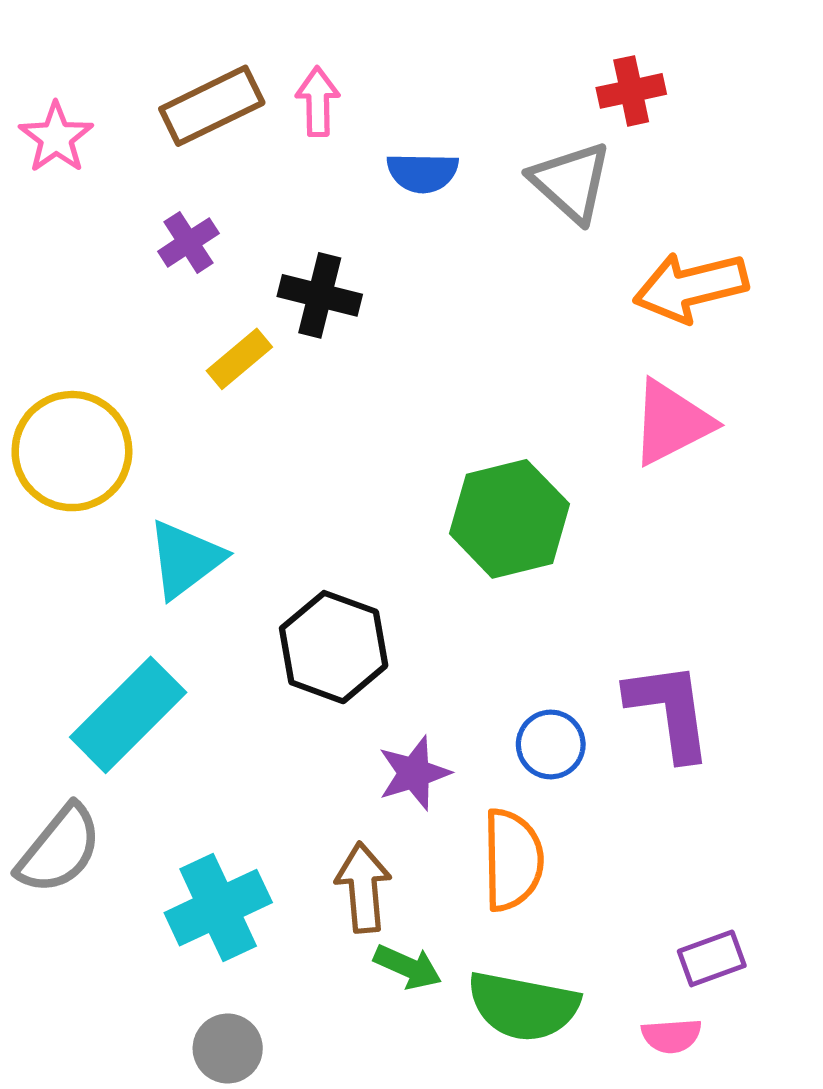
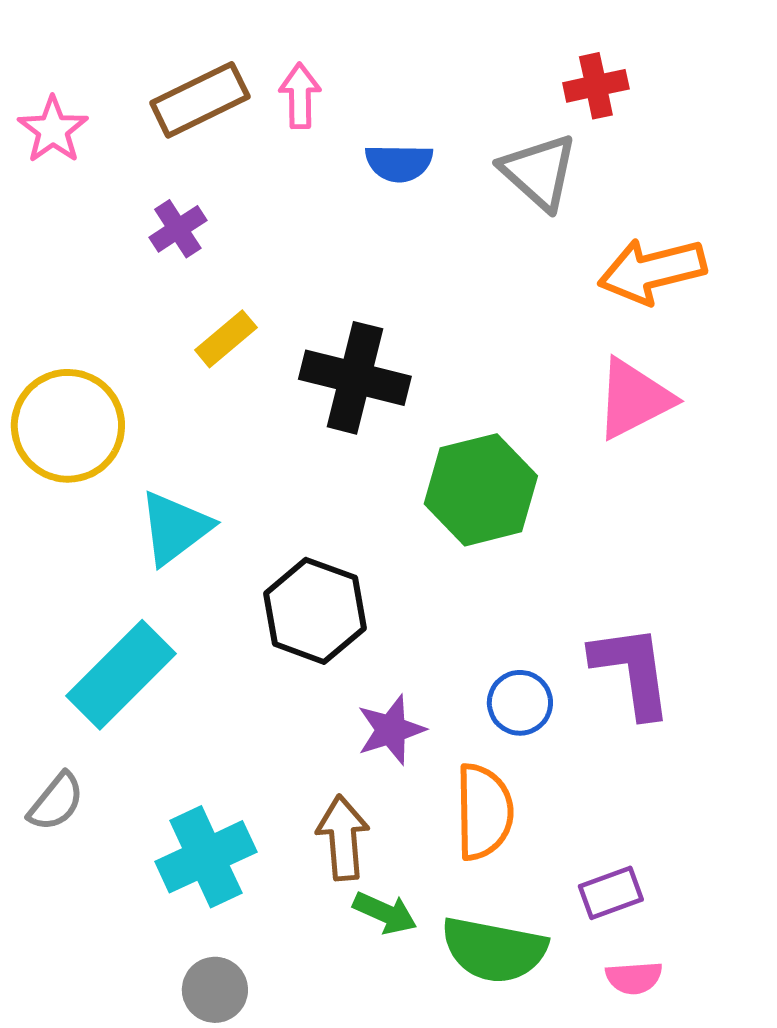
black cross: (320, 295) -> (355, 378), moved, size x1.4
gray semicircle: (59, 849) -> (56, 802), size x0.7
purple rectangle: (712, 958) -> (611, 893), moved

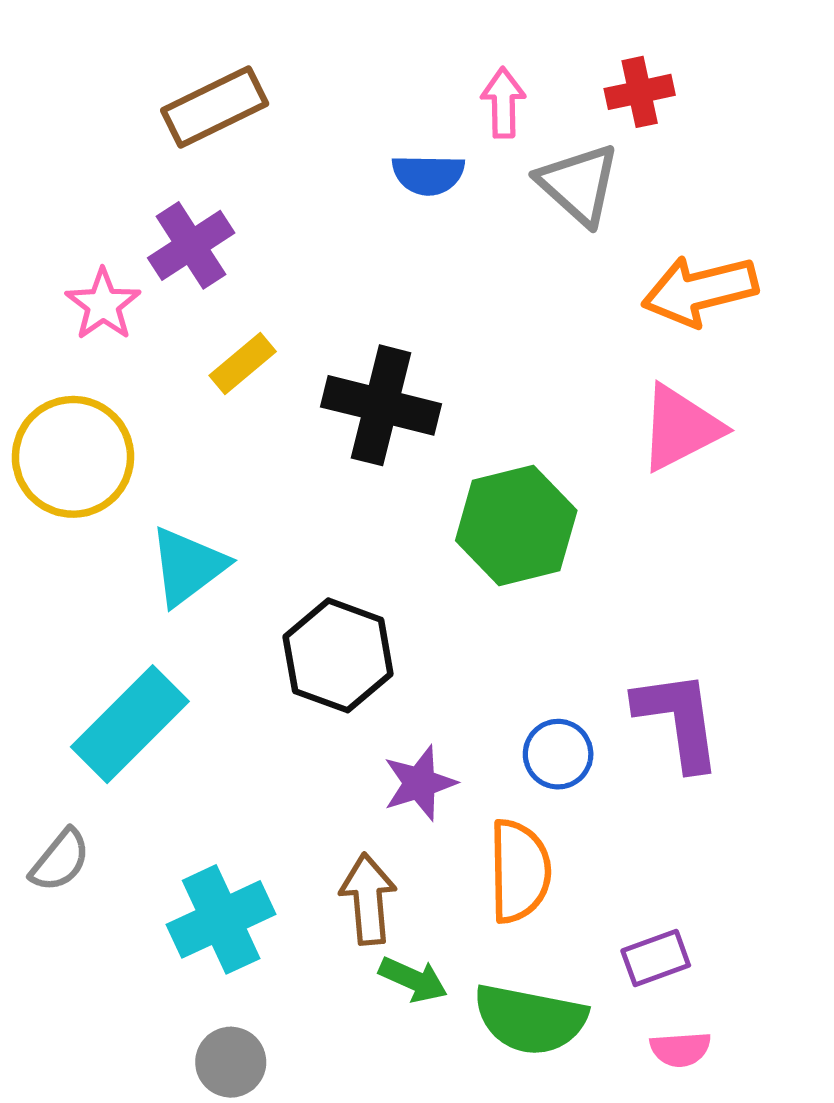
pink arrow: (300, 96) -> (503, 103), moved
pink star: (53, 130) -> (103, 304), moved
purple cross: (178, 229) -> (191, 245), size x1.4

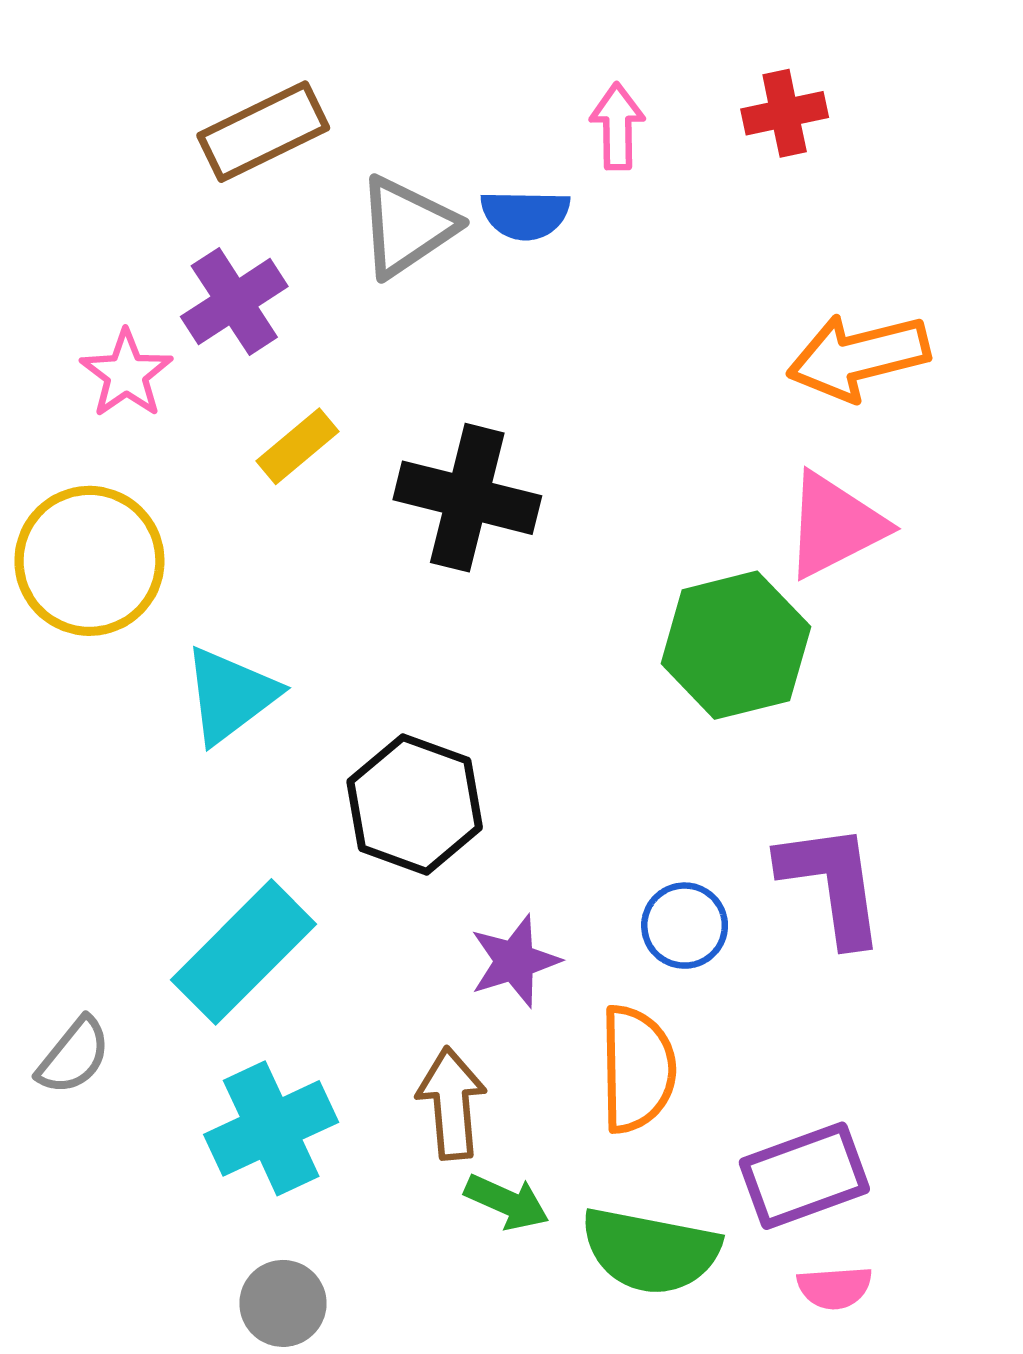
gray triangle: (578, 184) -> (407, 226), moved, turned 44
green hexagon: (516, 526) -> (736, 645), moved
cyan rectangle: (130, 724) -> (243, 952), moved
purple rectangle: (656, 958) -> (804, 1176), size x1.5

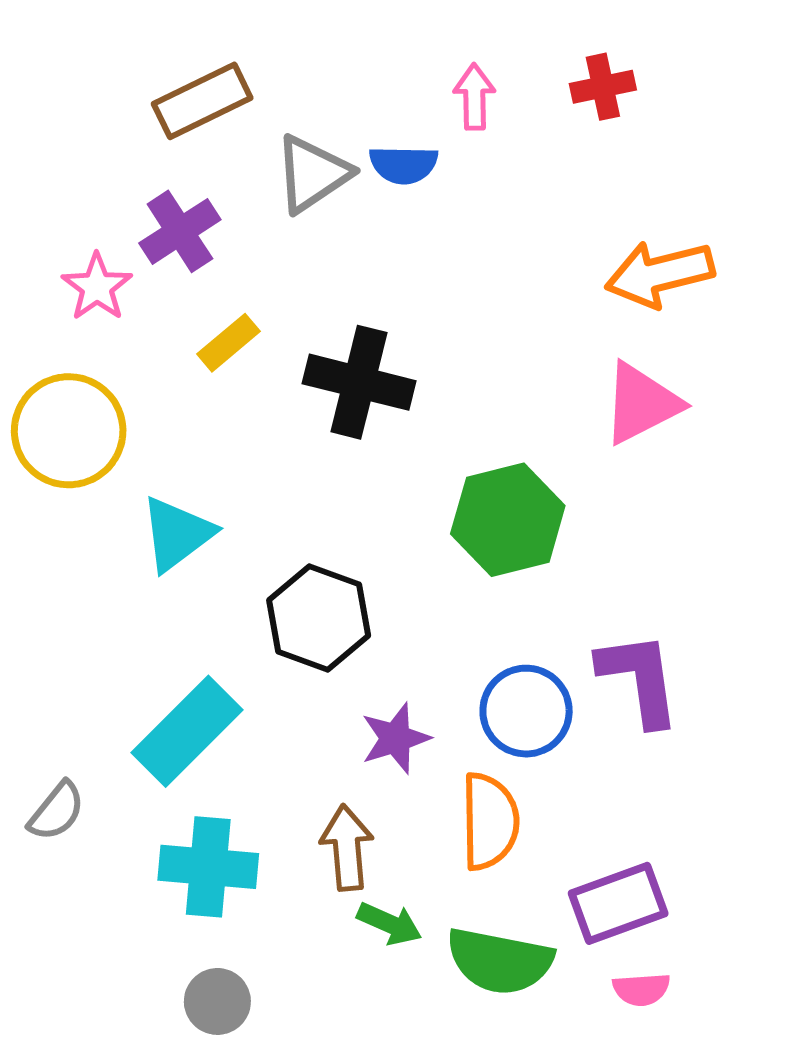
green hexagon: (736, 645) -> (508, 520), moved
blue circle: (685, 926) -> (526, 711), size x1.4
cyan cross: (271, 1128) -> (208, 867), turned 30

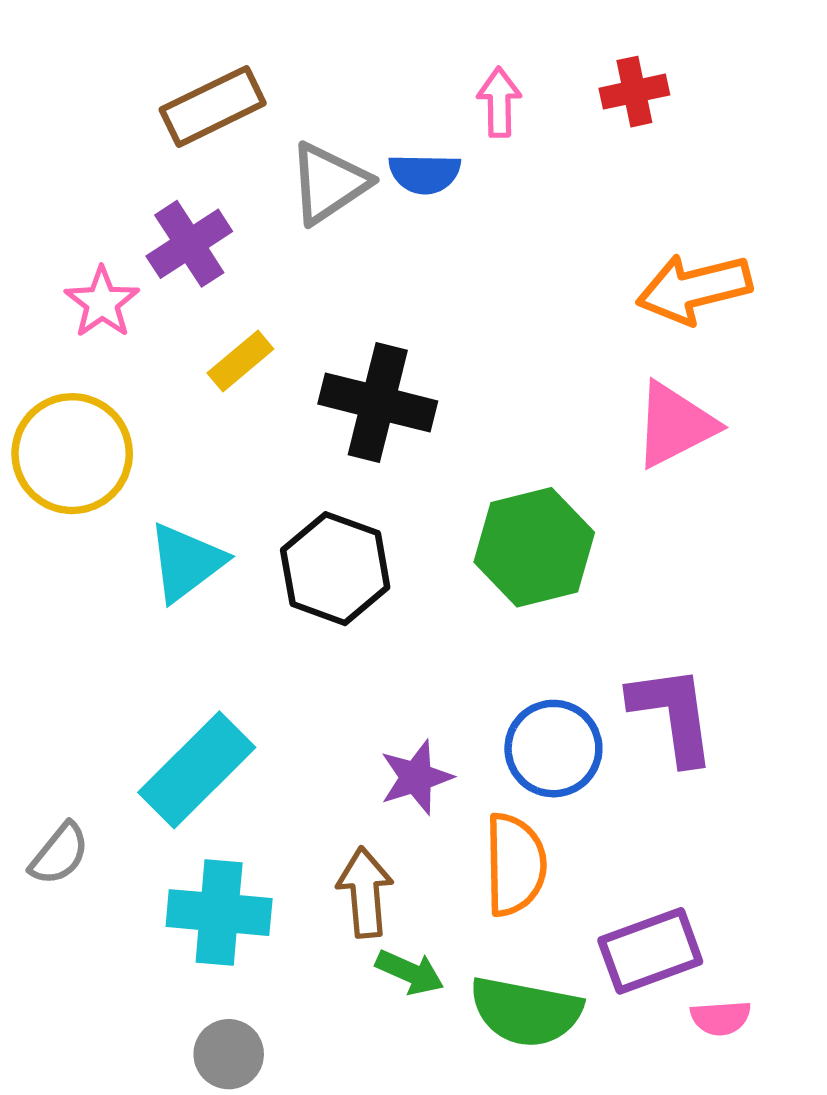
black hexagon: (319, 618) -> (335, 569), moved
pink semicircle: (641, 989) -> (721, 1018), moved

